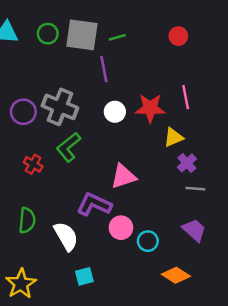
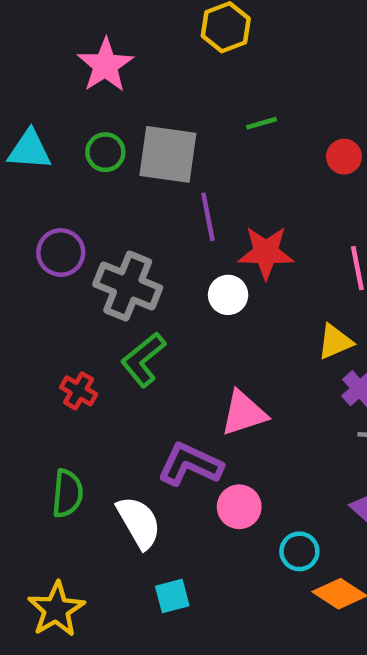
green line: (117, 37) -> (261, 123), moved
red star: (150, 108) -> (266, 253), moved
purple circle: (23, 112) -> (61, 253), moved
cyan circle: (148, 241) -> (299, 551), moved

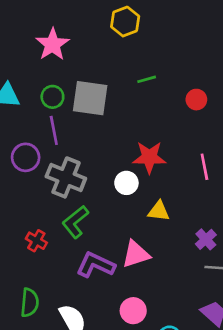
purple line: (208, 217) -> (54, 130), moved
yellow triangle: (335, 342) -> (159, 211), moved, turned 30
purple L-shape: (190, 464) -> (96, 265), moved

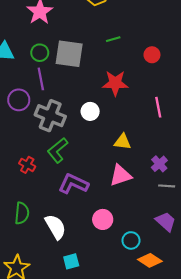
red star: (149, 157) -> (115, 83), moved
white circle: (126, 183) -> (90, 111), moved
pink triangle: (136, 254) -> (121, 175), moved

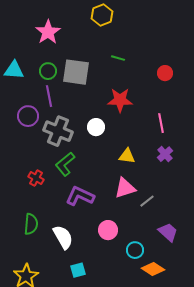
green line: (113, 39) -> (118, 58), turned 32
red circle: (152, 55) -> (165, 73), moved
purple cross: (159, 164) -> (165, 154), moved
gray line: (167, 186) -> (147, 201), moved, turned -42

